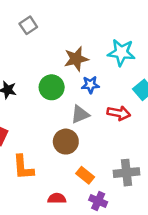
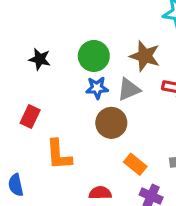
brown star: (76, 59) -> (145, 56), moved, turned 30
blue star: (90, 85) -> (97, 88), moved

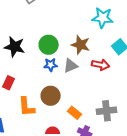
black star: (40, 59) -> (15, 47), size x1.5
brown circle: (111, 123) -> (51, 96), moved

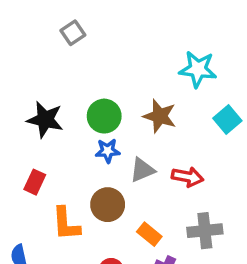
red arrow: (101, 65) -> (187, 177), moved
gray triangle: (71, 66) -> (142, 170), moved

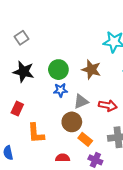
gray square: (73, 33) -> (21, 38), moved
brown circle: (108, 205) -> (72, 122), moved

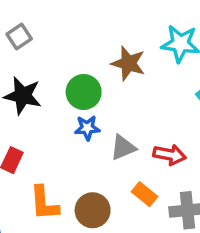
brown star: (91, 70) -> (128, 63), moved
brown circle: (72, 122) -> (93, 210), moved
orange rectangle: (85, 139) -> (145, 194), moved

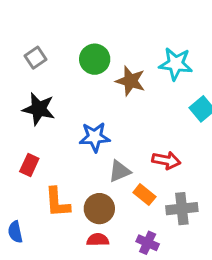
green circle: (84, 92) -> (95, 59), moved
blue star: (87, 128) -> (95, 137), size x1.4
gray triangle: (123, 148) -> (120, 171), moved

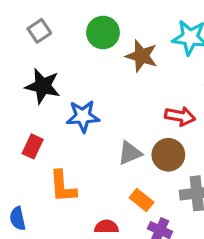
blue star: (95, 137) -> (83, 116), moved
red arrow: (166, 160) -> (180, 116), moved
orange rectangle: (144, 195) -> (142, 200), moved
brown circle: (99, 209) -> (168, 155), moved

